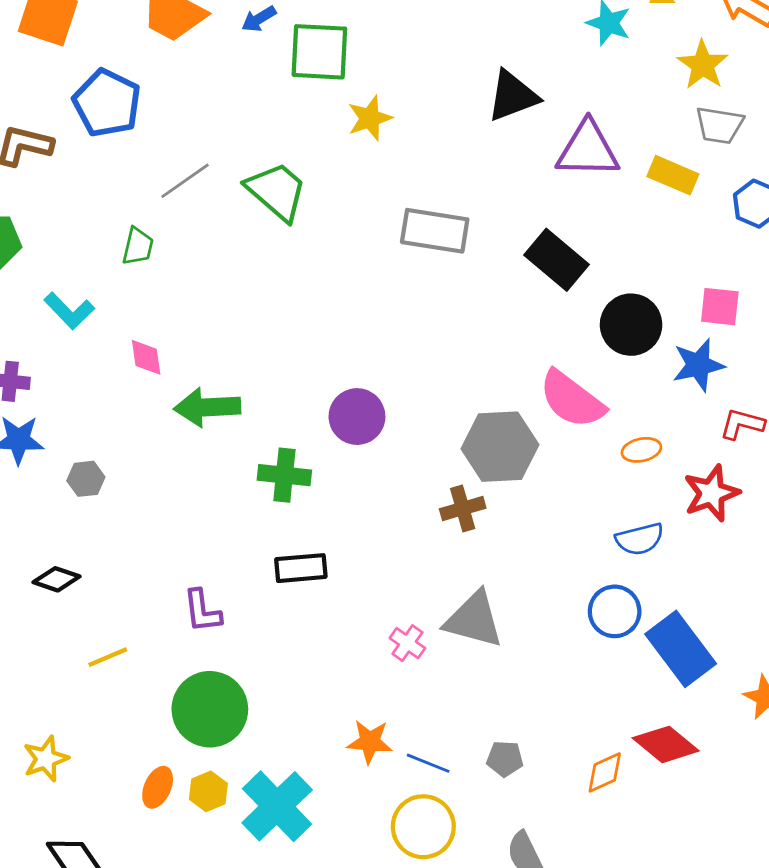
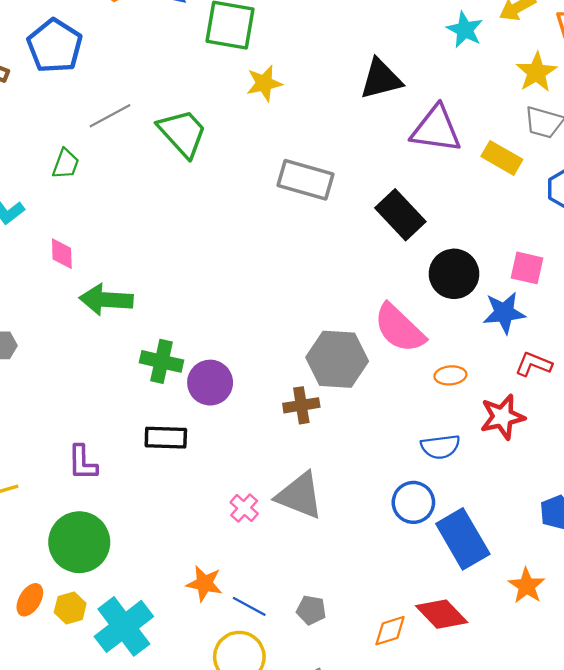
purple circle: (357, 417) -> (210, 383), moved

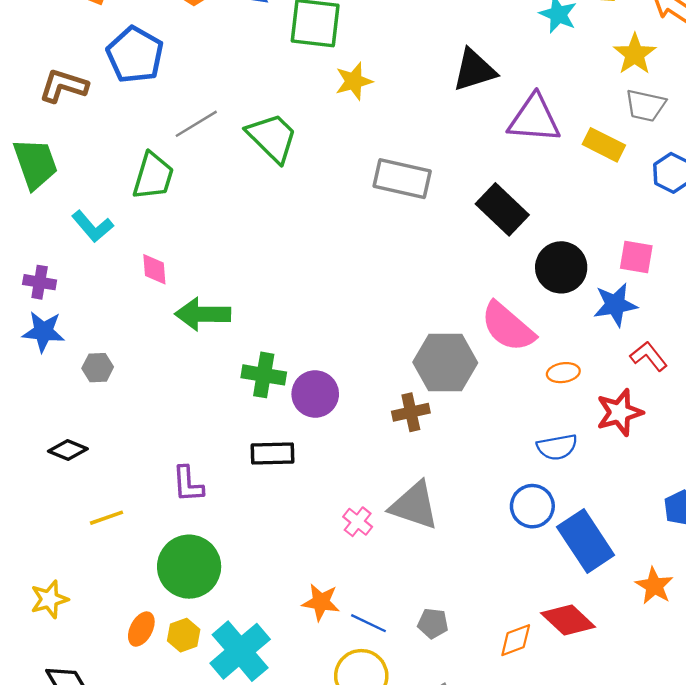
green trapezoid: (66, 164) -> (153, 176), size x1.5
red L-shape: (534, 364) -> (649, 356), turned 33

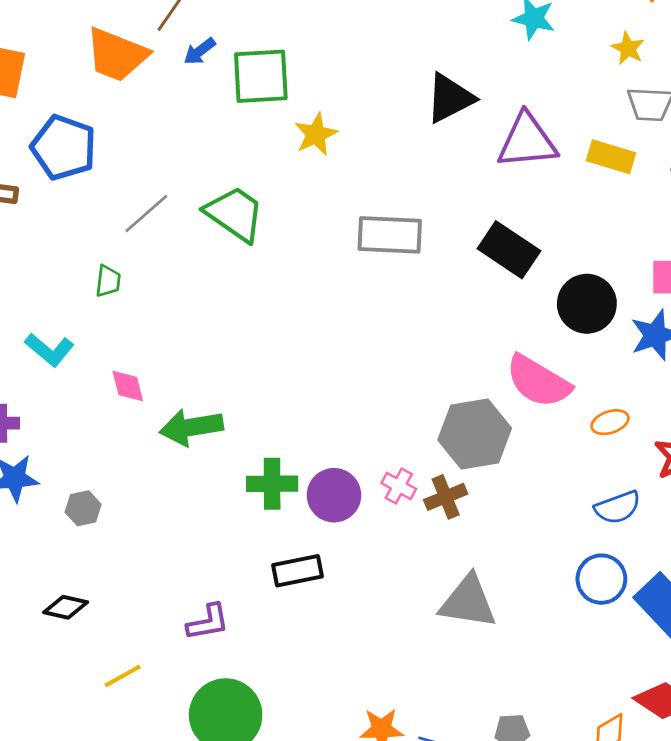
yellow star: (635, 54) -> (628, 48), size x0.7
green trapezoid: (153, 176) -> (108, 281), size x0.6
purple L-shape: (188, 484) -> (208, 622), turned -87
pink cross: (358, 522) -> (399, 486), moved

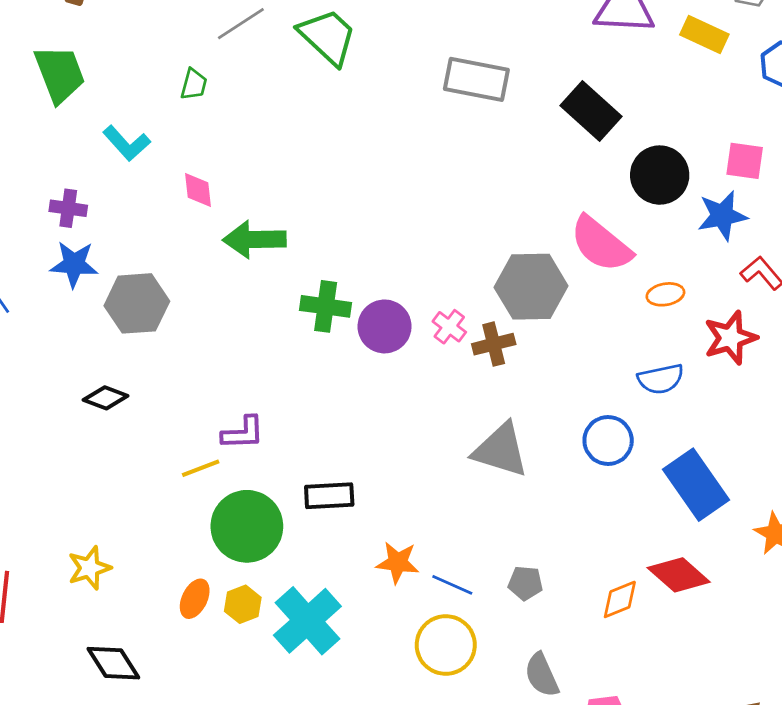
gray hexagon: (83, 508) -> (137, 303), size x1.8
black rectangle: (298, 571) -> (329, 496), moved
blue circle: (601, 579) -> (608, 441), moved
yellow line: (123, 676) -> (201, 468), moved

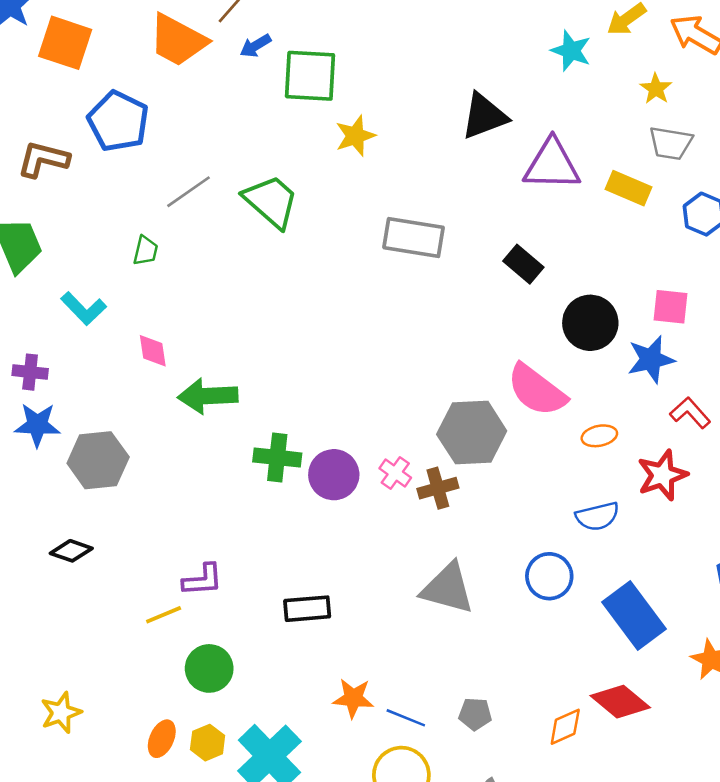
black rectangle: (591, 111) -> (523, 264), size x0.7
black rectangle: (329, 496) -> (307, 609), moved
green circle: (247, 526) -> (209, 668), size x0.7

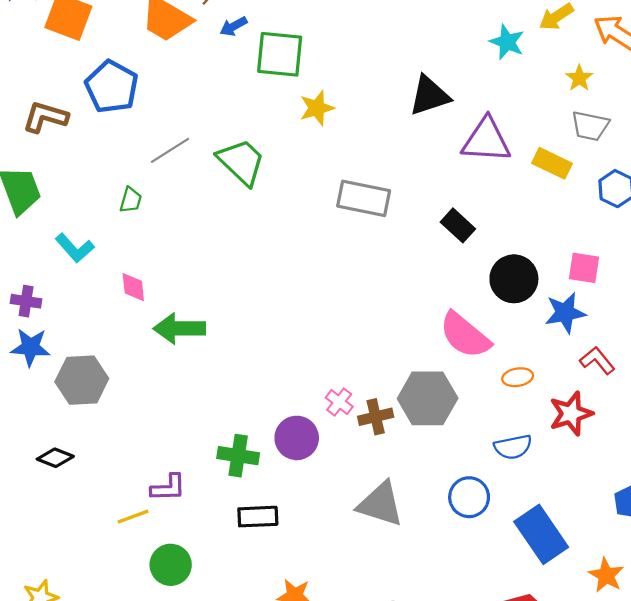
gray hexagon: (472, 433) -> (428, 398), moved
green cross: (277, 457) -> (238, 456), moved
purple circle: (334, 475) -> (297, 438), moved

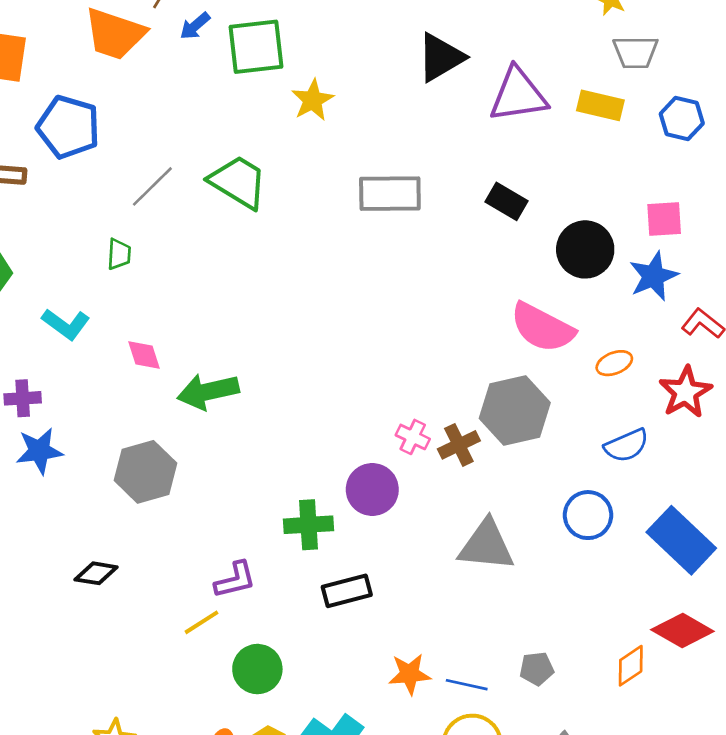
gray hexagon: (82, 380) -> (145, 472), moved

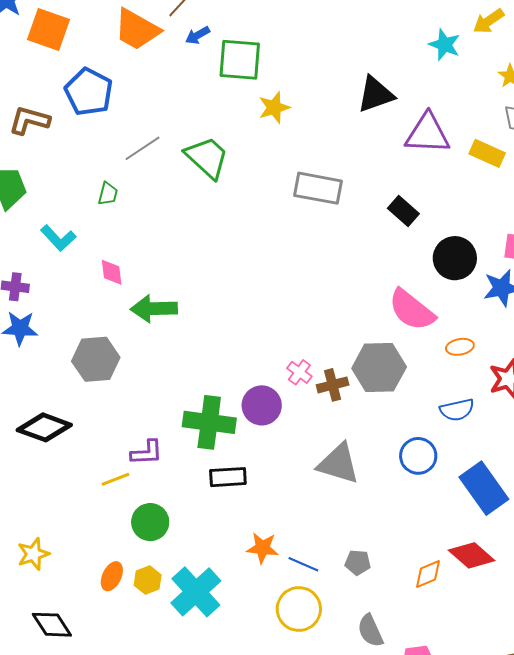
green cross: (309, 525) -> (209, 422), size x1.4
black diamond: (96, 573) -> (44, 427), size x1.6

